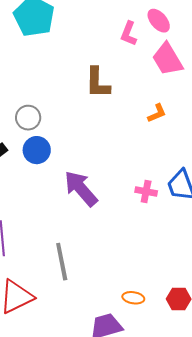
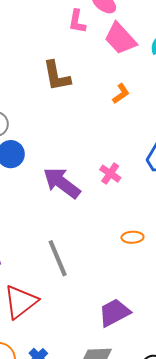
pink cross: (146, 191) -> (110, 174), moved, turned 35
orange ellipse: (133, 298) -> (132, 237), moved

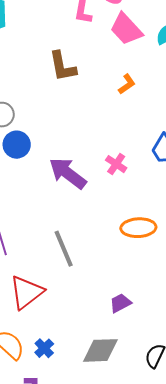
orange ellipse: (132, 237) -> (138, 228), size x1.6
purple trapezoid: (114, 313) -> (120, 303), size x0.7

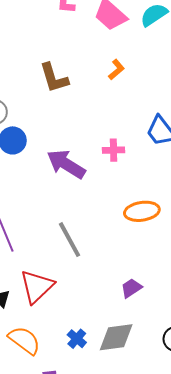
brown L-shape: (63, 66) -> (54, 78), moved
pink cross: (116, 164) -> (114, 150), turned -30
blue cross: (44, 348) -> (77, 339), moved

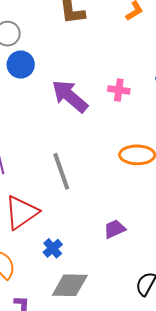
gray diamond: (116, 337) -> (70, 285), moved
blue cross: (77, 339) -> (53, 248), moved

